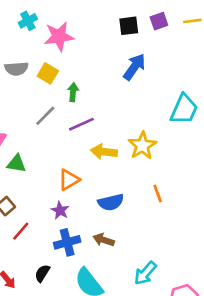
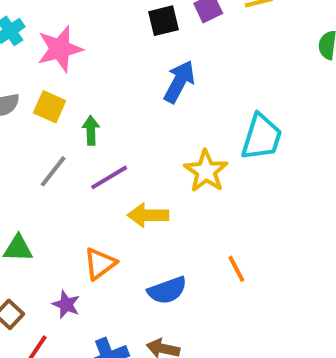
yellow star: (142, 146) -> (206, 171), moved
purple star: (60, 210) -> (66, 305), moved

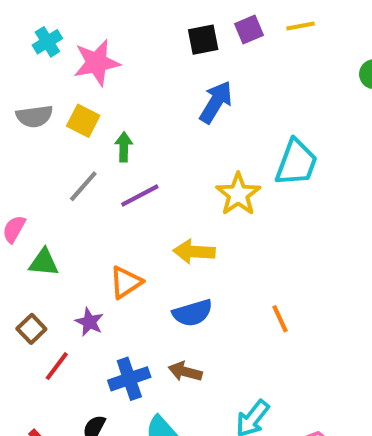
yellow arrow: (148, 215) -> (194, 252), moved
orange line: (236, 269) -> (280, 319), moved

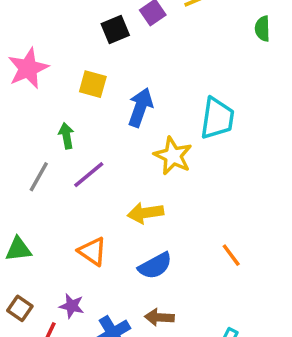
blue arrow: (216, 102) -> (140, 107), moved
yellow square: (83, 121) -> (93, 84), moved
orange triangle: (126, 282) -> (92, 251), turned -40
purple star: (89, 322) -> (72, 306), moved

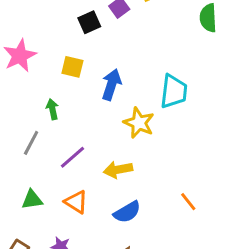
green semicircle: (263, 29) -> (208, 18), size x1.4
purple line: (89, 175) -> (73, 157), moved
green triangle: (18, 249) -> (32, 200), moved

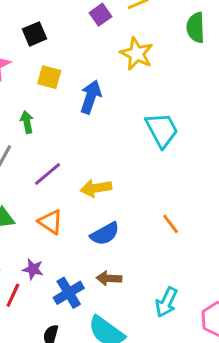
black square: (89, 22) -> (34, 34), moved
cyan trapezoid: (174, 91) -> (162, 130), moved, turned -36
yellow star: (139, 123) -> (137, 54), moved

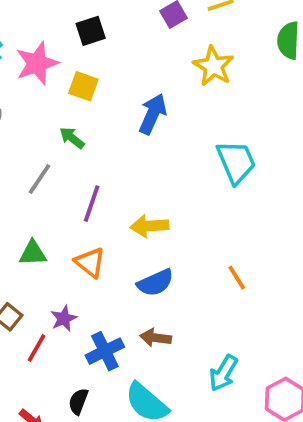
yellow square: (49, 77) -> (83, 86), moved
green arrow: (27, 122) -> (72, 138), turned -45
purple line: (47, 174) -> (92, 204), turned -36
purple star: (33, 269) -> (64, 318), turned 30

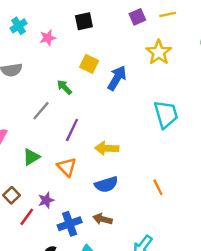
pink star: (37, 63) -> (48, 38), size x0.6
yellow square: (83, 86) -> (89, 64), moved
green triangle: (33, 253) -> (31, 157), turned -36

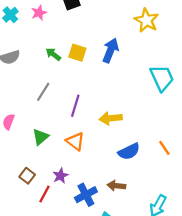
pink star: (48, 38) -> (39, 13), moved
yellow square: (89, 64) -> (77, 53), moved
green arrow: (64, 87) -> (53, 54), moved
blue semicircle: (106, 184) -> (129, 151), moved

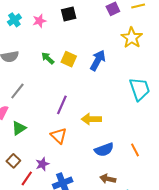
gray line: (43, 92) -> (17, 91), moved
green triangle: (41, 137) -> (19, 128), moved
brown arrow: (116, 186) -> (108, 179), moved

